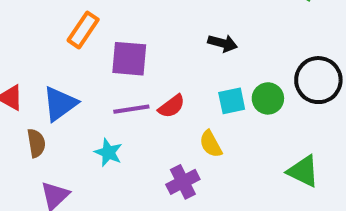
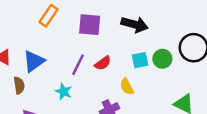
black arrow: (223, 43) -> (135, 24), size x1.5
purple square: (129, 59) -> (90, 25), moved
purple line: (131, 109) -> (78, 65), turned -55

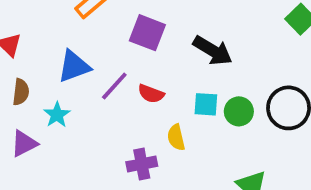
blue triangle: (34, 61) -> (74, 66), moved
red semicircle: (103, 63) -> (151, 94), turned 42
cyan star: (64, 91) -> (57, 115), moved

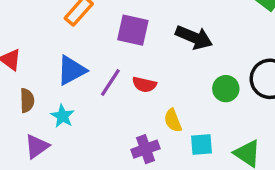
cyan square: (206, 104) -> (202, 144), moved

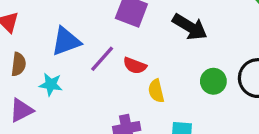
cyan star: (63, 116) -> (51, 84), turned -30
yellow semicircle: (173, 120) -> (156, 91), moved

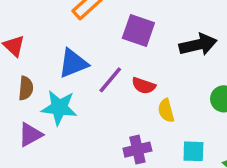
black arrow: (190, 27) -> (198, 45), turned -42
cyan star: (51, 84) -> (59, 108), size x1.5

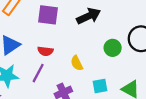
purple line: (110, 80) -> (38, 73), moved
red semicircle: (144, 86) -> (45, 51), moved

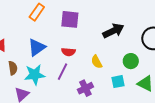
black arrow: (89, 16) -> (113, 31), moved
green circle: (113, 48) -> (131, 61), moved

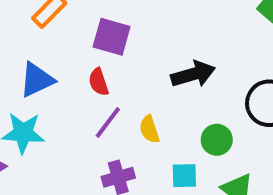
red semicircle: (68, 52) -> (99, 82), moved, turned 56
purple line: (63, 72) -> (108, 123), moved

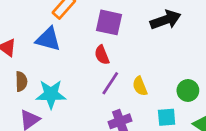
black arrow: (193, 74) -> (166, 20), moved
blue triangle: (37, 80) -> (48, 39), moved, turned 44

